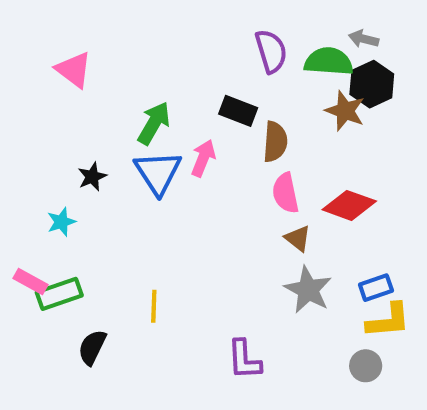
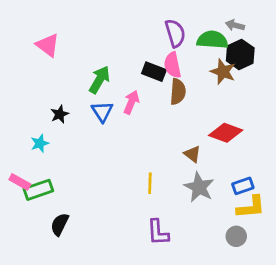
blue triangle: (158, 173) -> (102, 112), size x0.7
pink semicircle: (285, 193) -> (173, 65), moved
yellow line: (154, 306) -> (150, 183), moved

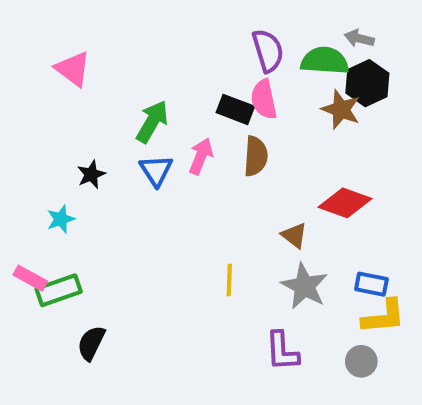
brown semicircle: (178, 92) -> (256, 156), moved
blue rectangle: (243, 186) -> (371, 284), turned 30
purple L-shape: (158, 232) -> (282, 351), moved

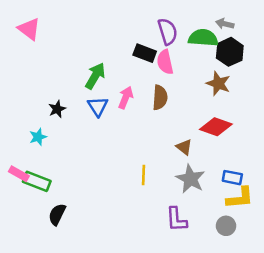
pink triangle: (73, 69) -> (29, 29), moved
black rectangle: (235, 109) -> (145, 53), moved
brown star: (341, 109) -> (218, 84), moved
green rectangle: (59, 290) -> (37, 181), turned 40

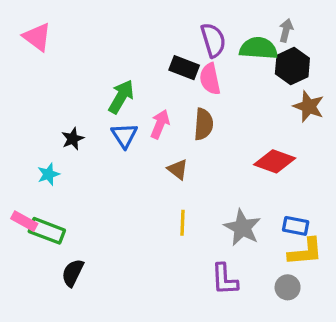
gray arrow: (225, 24) -> (286, 30), turned 90
brown star: (218, 84) -> (309, 106), moved
brown triangle: (184, 147) -> (178, 169), moved

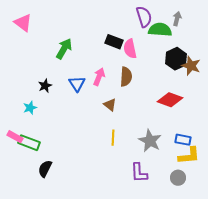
purple semicircle: (213, 40) -> (144, 17), moved
black hexagon: (292, 66) -> (176, 59), moved
green arrow: (121, 97) -> (64, 49), moved

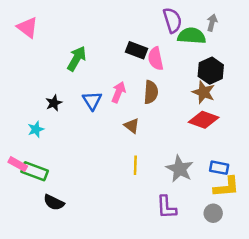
brown star: (191, 66) -> (204, 92), moved
black semicircle: (45, 169) -> (54, 202), turned -90

